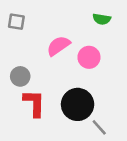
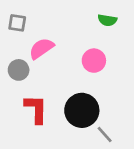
pink semicircle: (58, 46) -> (41, 48), moved
gray circle: (20, 76) -> (19, 70), moved

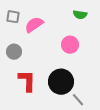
pink semicircle: (41, 48) -> (34, 25), moved

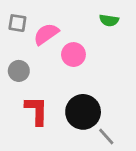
pink circle: (70, 45) -> (73, 55), moved

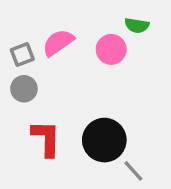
gray square: (17, 23) -> (22, 55), moved, turned -30
pink circle: (73, 55) -> (111, 49), moved

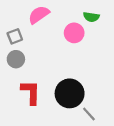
pink semicircle: (58, 43) -> (39, 15), moved

